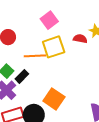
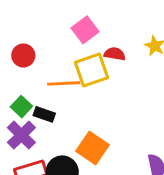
red semicircle: (80, 39) -> (115, 54), moved
black rectangle: (22, 76) -> (44, 114), turned 64

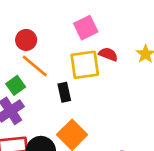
orange line: (64, 83) -> (35, 66), moved, turned 32
black rectangle: (44, 114) -> (64, 92), moved, turned 48

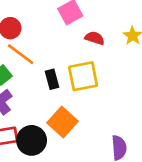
yellow square: (85, 65) -> (83, 76), moved

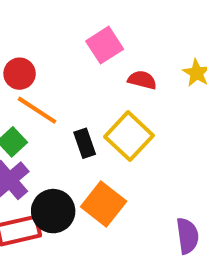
yellow square: (83, 76) -> (129, 136), turned -32
black circle: (32, 140) -> (53, 211), moved

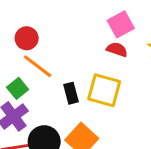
pink square: (105, 45) -> (121, 24), moved
yellow square: (129, 136) -> (104, 90), turned -32

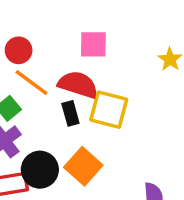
pink square: (121, 24) -> (93, 44), moved, turned 30
red semicircle: (117, 49) -> (78, 85), moved, size x1.6

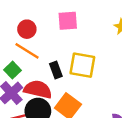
red circle: (19, 50) -> (27, 29), moved
red semicircle: (78, 85) -> (38, 89), moved

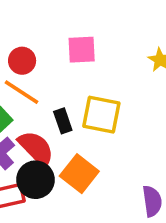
red semicircle: (38, 89) -> (36, 148), turned 32

